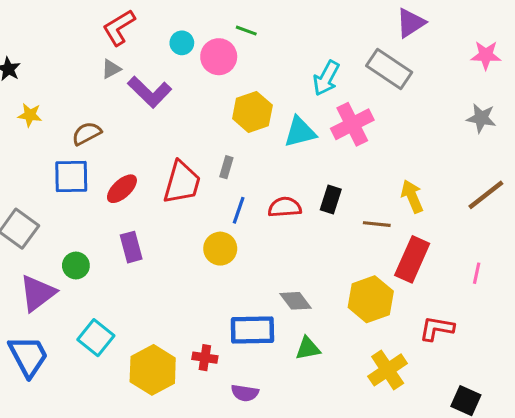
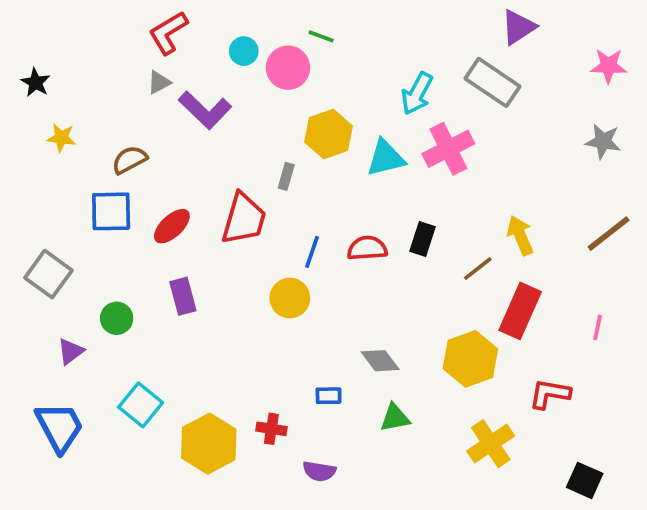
gray rectangle: (226, 167) -> (286, 176), moved
brown line: (377, 224) -> (478, 269), turned -44
purple triangle: (38, 293) -> (71, 351), size x0.6
blue rectangle: (252, 330) -> (329, 396), size x0.5

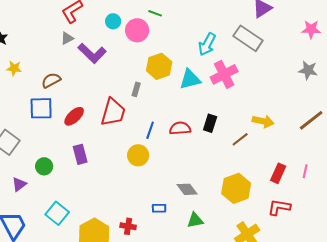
yellow arrow: (520, 235) -> (263, 121), turned 125
red rectangle: (520, 311) -> (278, 173), moved, size x0.7

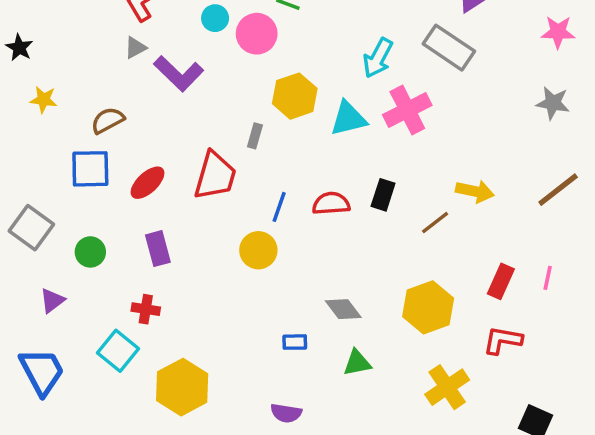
green circle: (44, 166) -> (90, 252), moved
red cross: (128, 226) -> (146, 309), moved

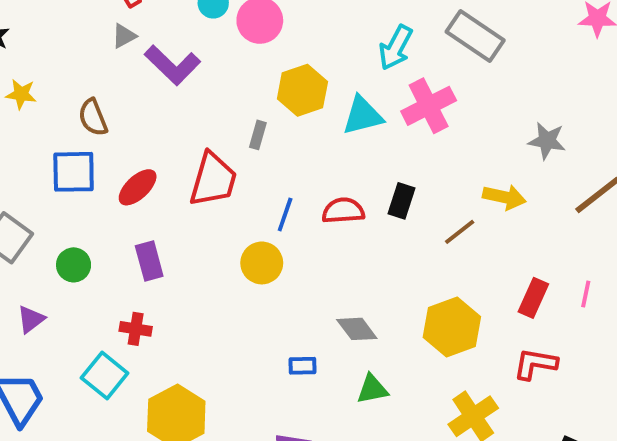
gray star: (553, 103) -> (547, 141), moved
brown semicircle: (108, 120) -> (93, 117), turned -84

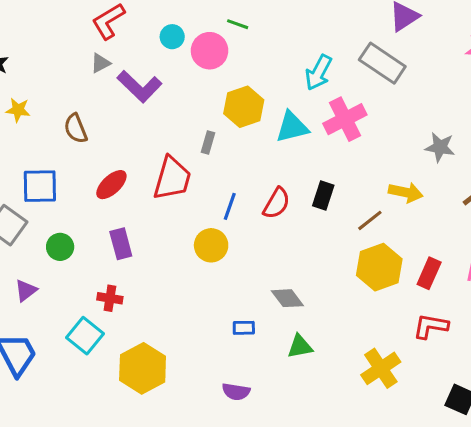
blue square: (74, 172) -> (40, 186), moved
red semicircle: (343, 211) -> (276, 203), turned 124
yellow hexagon: (452, 327) -> (379, 267), moved

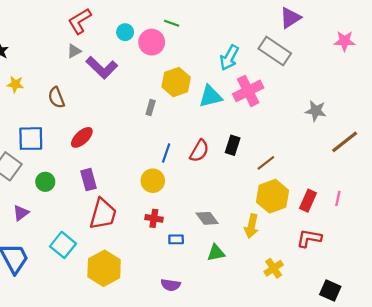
red trapezoid: (172, 178) -> (103, 214), moved
yellow arrow: (406, 192) -> (251, 226), moved, turned 90
red cross: (110, 298) -> (154, 218), moved
yellow cross: (381, 368) -> (274, 268), size x0.7

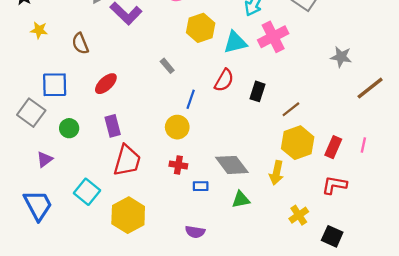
gray rectangle: (151, 108) -> (167, 66), moved, turned -56
red semicircle: (199, 151) -> (224, 80), moved
gray diamond: (207, 218) -> (232, 165), size x1.4
black square: (330, 290) -> (332, 236), moved

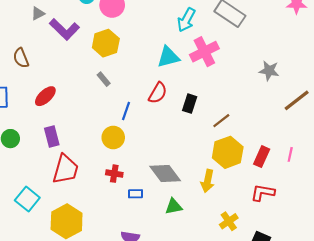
yellow hexagon: (201, 28) -> (106, 43), moved

